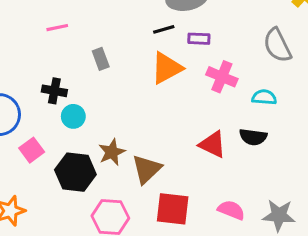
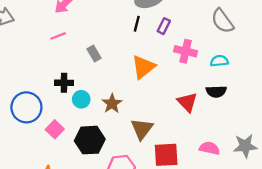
black line: (164, 29) -> (137, 24), turned -49
purple rectangle: (199, 39) -> (164, 26), turned -56
orange triangle: (167, 68) -> (143, 67), moved
red triangle: (213, 144) -> (187, 102), turned 30
brown star: (112, 152) -> (112, 104), moved

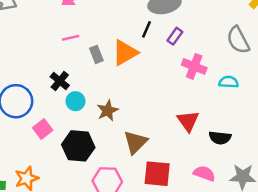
pink line: (58, 36) -> (71, 38), moved
orange triangle: (143, 67) -> (125, 53), moved
black cross: (64, 83) -> (60, 81), turned 30
black semicircle: (216, 92) -> (220, 138), moved

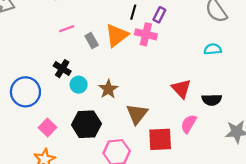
pink cross: (194, 66) -> (146, 34), moved
pink square: (43, 129) -> (48, 128), moved
pink semicircle: (204, 173) -> (189, 124), moved, turned -72

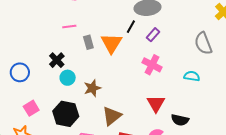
pink cross: (146, 34) -> (152, 65), moved
orange triangle: (117, 35) -> (111, 43), turned -35
blue circle: (25, 92) -> (20, 72), size x0.7

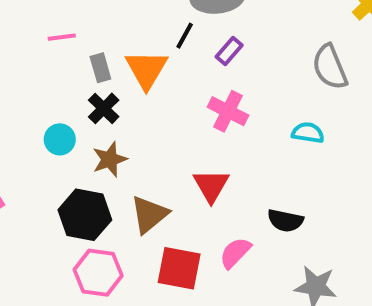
black cross: (57, 60) -> (104, 108), moved
red triangle: (156, 104) -> (211, 186), moved
black hexagon: (66, 114) -> (85, 215), moved

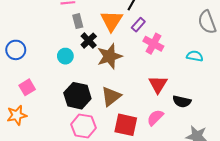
purple rectangle: (229, 51) -> (138, 25), moved
gray rectangle: (100, 68) -> (78, 21), moved
brown star: (110, 159) -> (110, 56), moved, size x1.4
red triangle: (211, 186) -> (158, 84), moved

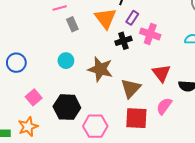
black cross: (89, 41) -> (123, 41), moved, turned 35
brown star: (110, 56) -> (100, 69), moved, turned -30
black hexagon: (77, 96) -> (67, 107), moved
brown triangle: (111, 96) -> (131, 88), moved

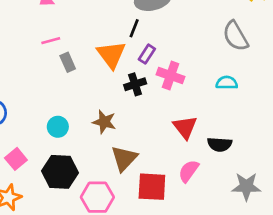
cyan circle: (66, 61) -> (58, 127), moved
brown star: (100, 69) -> (104, 122), size x0.7
brown triangle: (131, 88) -> (124, 158), moved

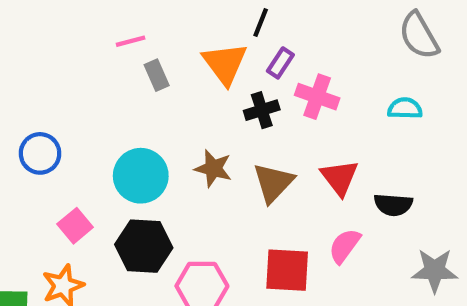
cyan circle: (58, 127) -> (141, 176), size x1.6
brown triangle: (124, 158) -> (273, 183), moved

